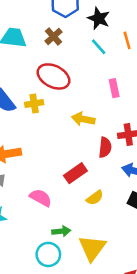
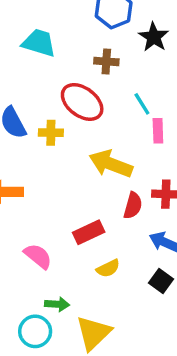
brown cross: (54, 36) -> (106, 61), moved, turned 36
cyan line: (99, 47) -> (142, 104), moved
yellow arrow: (83, 119) -> (111, 164), size x1.4

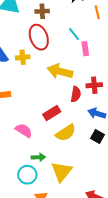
brown cross: (106, 61) -> (42, 11), moved
red ellipse: (82, 102) -> (39, 37), turned 40
yellow semicircle: (108, 268) -> (66, 133), size x1.5

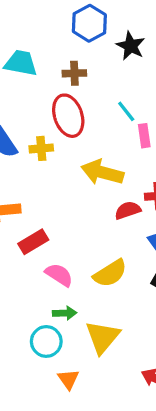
red semicircle: (76, 94) -> (128, 210), turned -119
red rectangle: (52, 113) -> (33, 242), moved
pink semicircle: (24, 130) -> (59, 275), moved

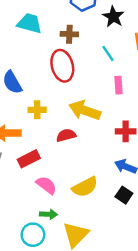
cyan line: (126, 111) -> (108, 54), moved
yellow cross: (41, 148) -> (37, 110), moved
red semicircle: (128, 210) -> (66, 135), moved

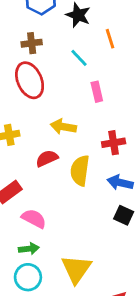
yellow arrow: (85, 110) -> (63, 127), size x0.7
yellow semicircle: (85, 187) -> (80, 171), moved, turned 135
green arrow: (48, 214) -> (29, 249), moved

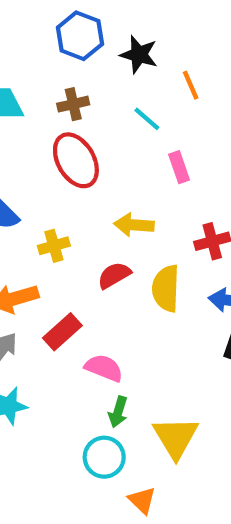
green arrow: (29, 249) -> (118, 412), moved, turned 120

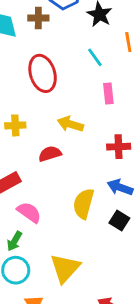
brown cross: (73, 104) -> (38, 18), moved
yellow semicircle: (166, 288) -> (84, 204), moved
green arrow: (118, 412) -> (14, 241), moved

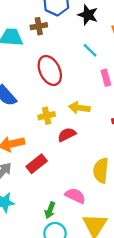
yellow cross: (15, 125) -> (47, 116), moved
pink semicircle: (29, 212) -> (75, 196), moved

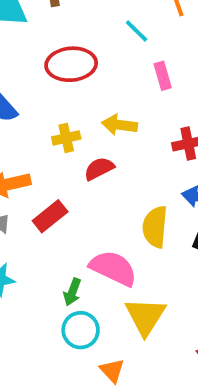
red ellipse: (50, 70) -> (71, 64), turned -68
pink semicircle: (75, 196) -> (113, 268), size x1.4

